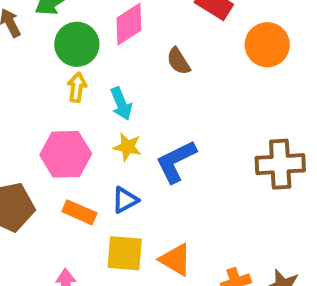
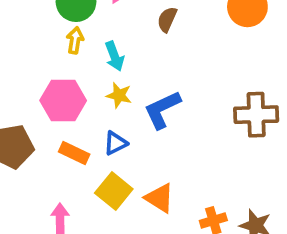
brown semicircle: (178, 61) -> (167, 19), turned 55
yellow square: (125, 253) -> (114, 191), turned 33

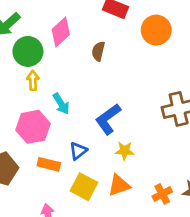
cyan arrow: (114, 56) -> (61, 104), moved
yellow star: (119, 95) -> (125, 151), moved
orange triangle: (159, 198) -> (119, 185), turned -40

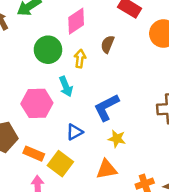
green circle: (28, 51) -> (48, 50), moved
yellow arrow: (33, 80) -> (80, 59), moved
orange rectangle: (49, 164) -> (34, 154), moved
yellow square: (84, 187) -> (60, 164), moved

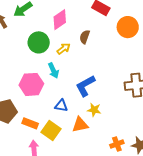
yellow arrow: (80, 59) -> (64, 49), turned 48
blue triangle: (74, 132) -> (61, 106), turned 40
orange triangle: (107, 169) -> (80, 125), moved

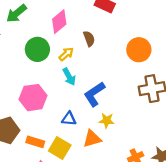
orange circle: (128, 27) -> (139, 50), moved
brown semicircle: (85, 37) -> (89, 39), turned 144
cyan arrow: (53, 71) -> (69, 77), moved

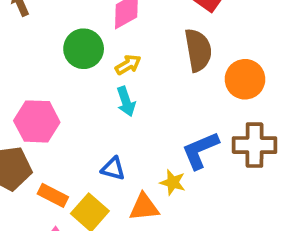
brown semicircle: (89, 39) -> (198, 50), moved, size x1.6
blue L-shape: (94, 94) -> (200, 150), moved
pink hexagon: (33, 98) -> (37, 121), moved

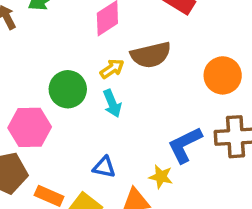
green circle: (84, 49) -> (68, 89), moved
brown semicircle: (198, 50) -> (151, 55), moved, turned 90

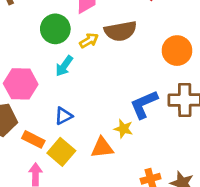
green circle: (68, 89) -> (55, 29), moved
cyan arrow: (112, 103) -> (64, 66), moved, turned 55
blue triangle: (104, 167) -> (63, 116), moved, turned -42

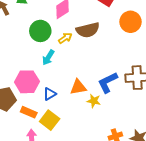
orange circle: (177, 51) -> (130, 22), moved
pink hexagon: (21, 84) -> (27, 82), moved
orange triangle: (102, 148) -> (78, 87), moved

